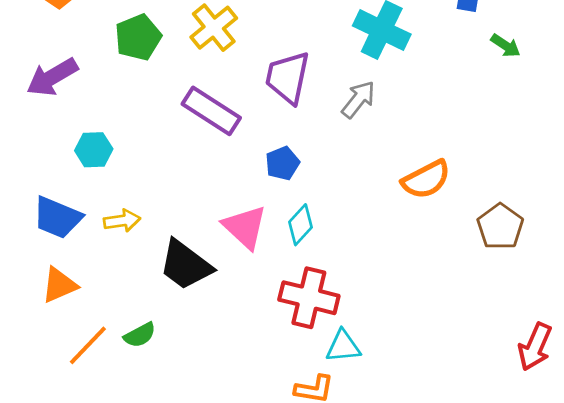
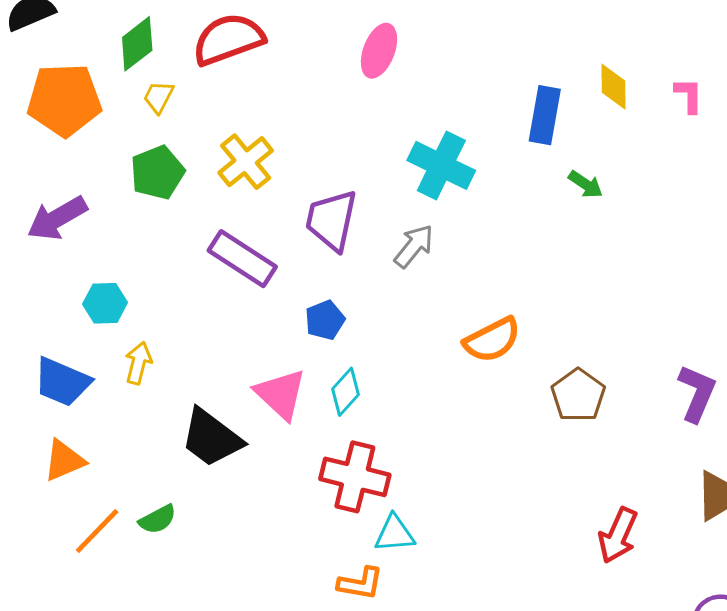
yellow arrow: (122, 221) -> (138, 363), moved, turned -68

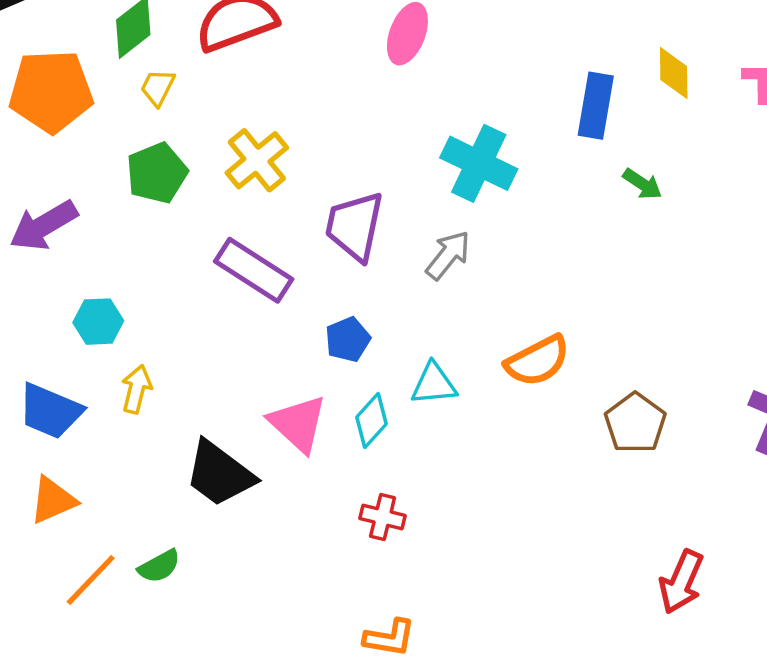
red cross: (355, 477) -> (383, 517), size x0.6
cyan triangle: (394, 534) -> (434, 384), moved

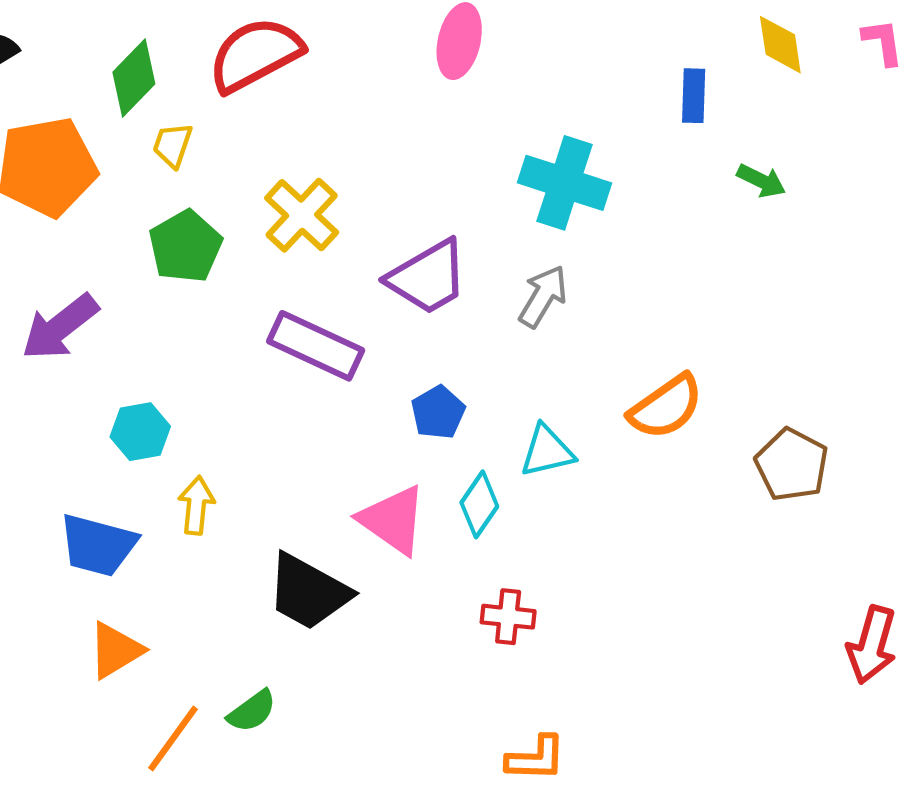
blue rectangle: (596, 106) -> (694, 96), size x0.7
purple trapezoid: (355, 226) -> (428, 277), turned -124

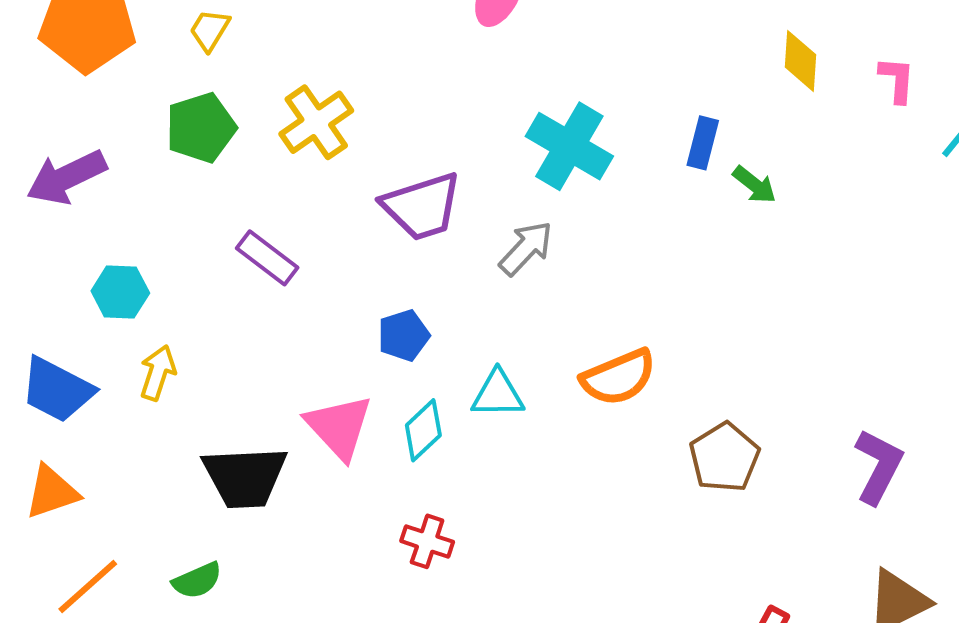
blue rectangle: (694, 96) -> (703, 143), moved
purple rectangle: (316, 346) -> (267, 258), moved, size x0.7
black trapezoid: (308, 592) -> (245, 477), turned -44
green semicircle: (252, 711) -> (197, 580), moved

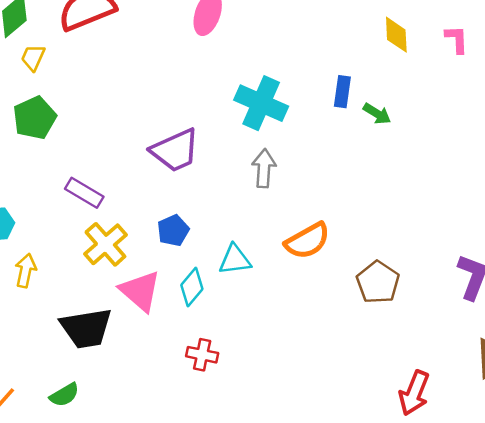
yellow cross: (316, 122) -> (105, 244), moved
gray arrow: (526, 248) -> (264, 168), moved, turned -33

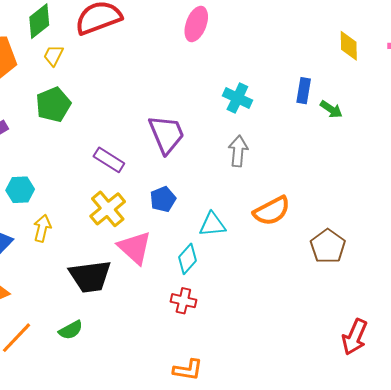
cyan cross: (261, 103) -> (237, 98), size x0.7
purple trapezoid: (175, 150) -> (167, 134), turned -90
purple rectangle: (84, 193) -> (109, 160), moved
cyan diamond: (192, 287) -> (187, 259), moved

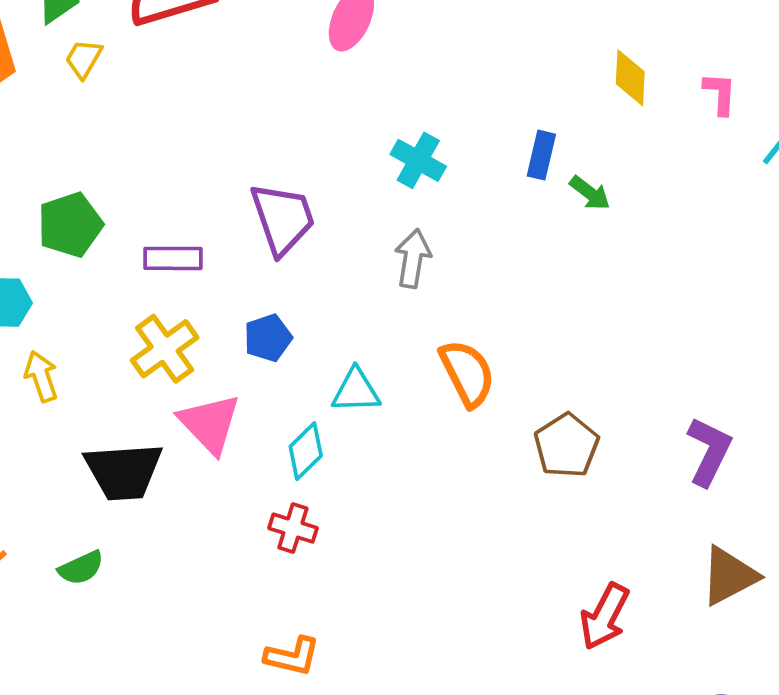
green pentagon: (53, 105) -> (70, 225), moved
purple rectangle: (109, 160) -> (173, 258), turned -36
orange semicircle: (272, 211) -> (467, 373), turned -93
yellow arrow: (42, 228) -> (41, 376), turned -36

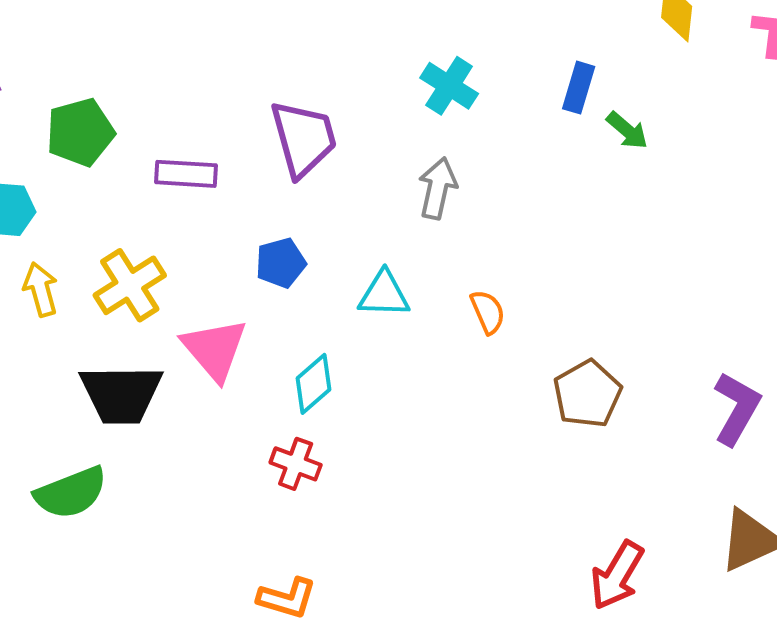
yellow cross: (165, 349) -> (130, 285), moved
orange semicircle: (467, 373) -> (488, 312), size x0.6
cyan triangle: (356, 391) -> (384, 294), moved
green semicircle: (81, 568) -> (71, 493), size x1.5

